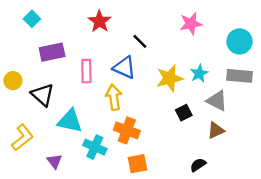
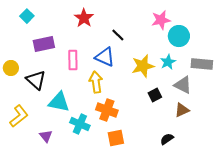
cyan circle: (239, 41) -> (179, 36), moved

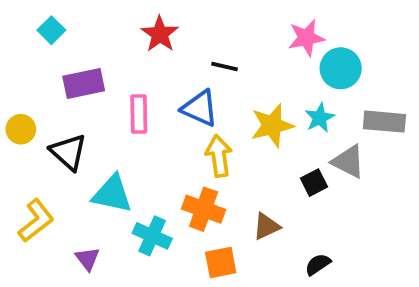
black line: (118, 35) -> (225, 66), turned -32
yellow arrow: (96, 82) -> (219, 156), moved
black square: (155, 95) -> (314, 183), moved
brown triangle: (182, 110) -> (266, 226), moved

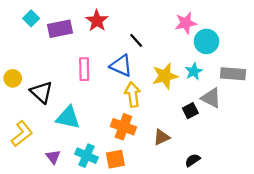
black line: (225, 66) -> (136, 40), turned 35
purple rectangle: (84, 84) -> (60, 29), moved
cyan cross: (152, 236) -> (87, 156), moved
orange square: (221, 262) -> (115, 159), moved

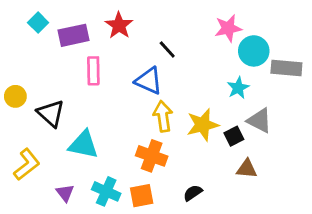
pink rectangle: (84, 69) -> (93, 71), moved
gray rectangle: (233, 74) -> (286, 68), moved
yellow star: (165, 76) -> (203, 125), moved
brown triangle: (161, 137) -> (247, 169), moved, turned 30
black semicircle: (193, 160) -> (193, 193), moved

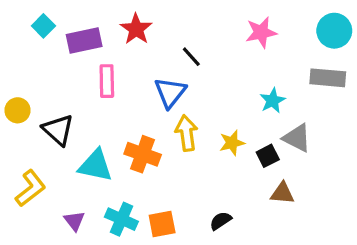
cyan circle: (254, 51) -> (334, 31), moved
blue triangle: (149, 81) -> (170, 92), turned 44
yellow star: (203, 125) -> (232, 143), size x0.7
orange cross: (152, 156) -> (143, 154), moved

